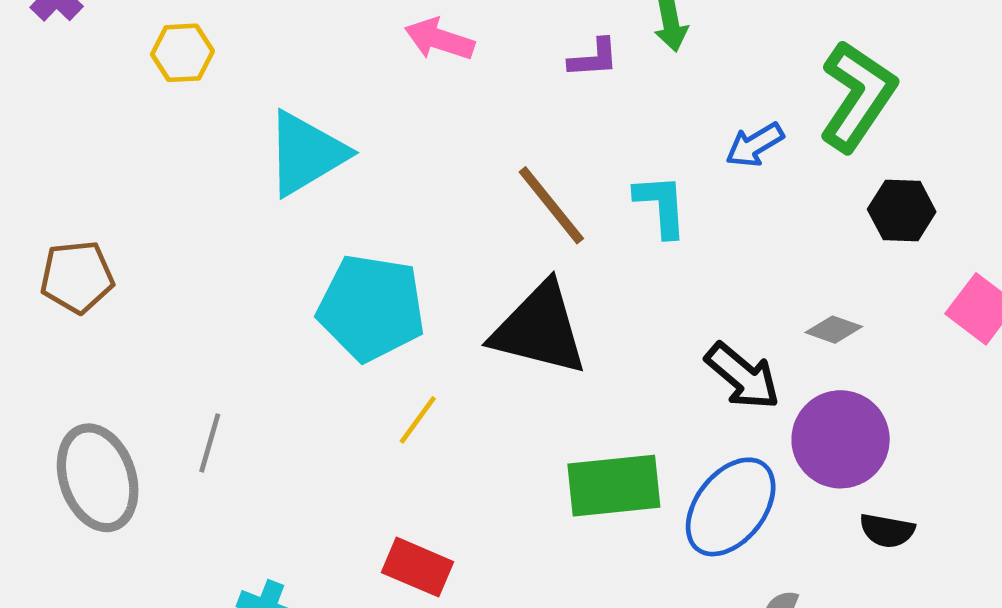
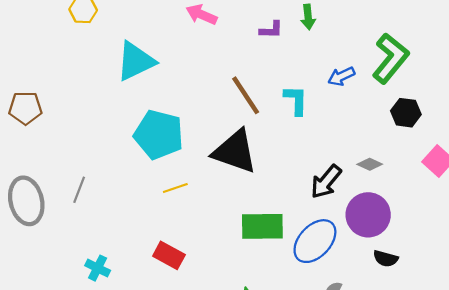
black arrow: (743, 376) -> (326, 182), turned 84
yellow line: (418, 420) -> (175, 188), turned 30

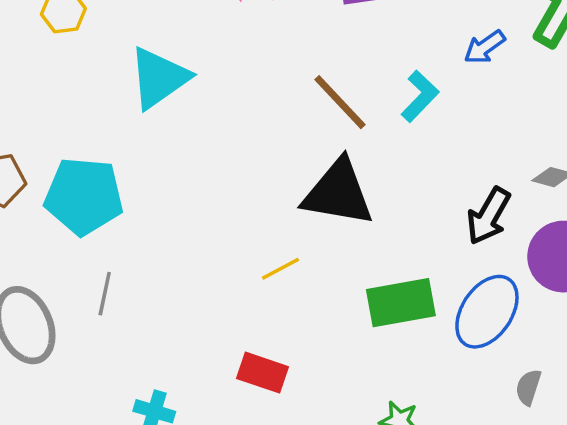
cyan L-shape: (296, 100) -> (420, 96), turned 52
cyan pentagon: (159, 135) -> (84, 196), moved
yellow line: (175, 188) -> (280, 269), moved

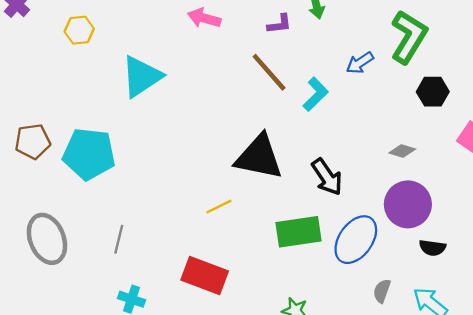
brown line: (340, 102) -> (269, 72), moved
black arrow: (488, 216) -> (327, 177), moved, turned -66
gray line: (105, 294) -> (119, 239), moved
red rectangle: (262, 373) -> (205, 276), size x1.4

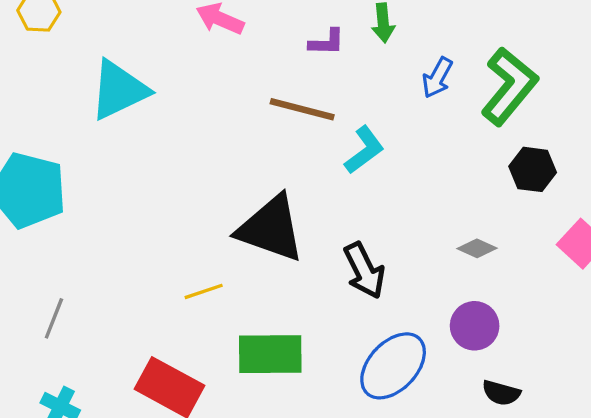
blue arrow: (360, 63) -> (437, 78), moved, turned -36
brown line: (269, 72) -> (302, 109), turned -42
purple circle: (408, 204) -> (475, 326), size x0.7
green rectangle: (298, 232) -> (270, 354), moved

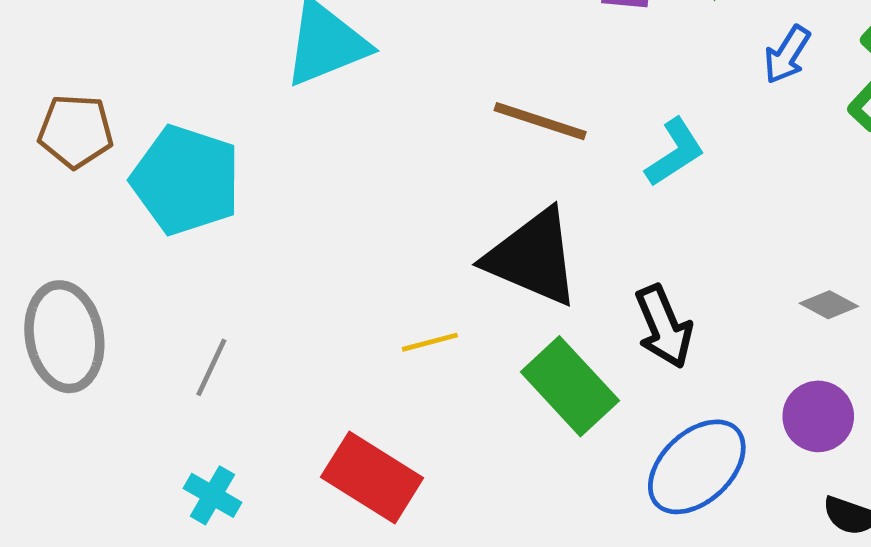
brown line: (302, 109) -> (540, 121), moved
green rectangle: (270, 354) -> (570, 386), moved, turned 44

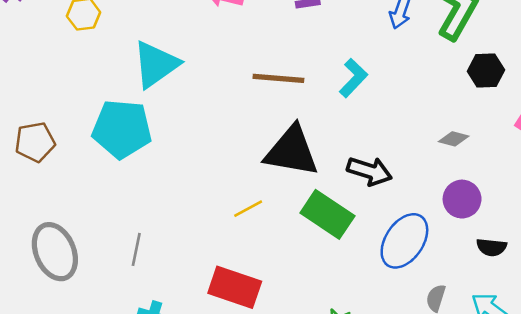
cyan pentagon: (186, 180) -> (122, 129), moved
black arrow: (664, 327) -> (369, 171), turned -36

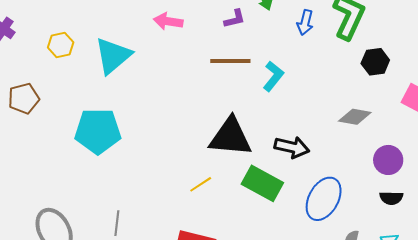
cyan triangle: (156, 64) -> (113, 56), moved
brown line: (278, 78) -> (230, 61), moved
gray diamond: (454, 139) -> (355, 117), size x1.4
brown pentagon: (35, 142) -> (24, 98), moved
purple circle: (462, 199) -> (388, 160), moved

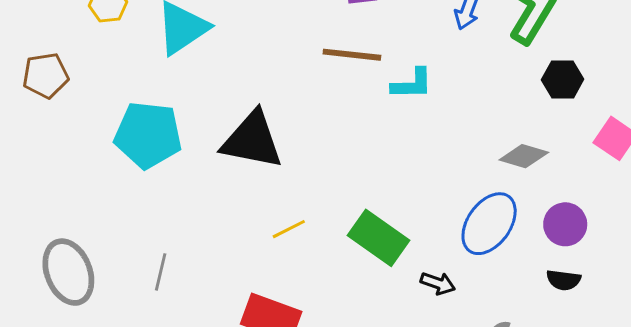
cyan L-shape: (273, 76) -> (412, 84), turned 44
black triangle: (230, 137) -> (252, 140), moved
black arrow: (292, 147) -> (438, 283), moved, size x0.7
blue ellipse: (324, 199) -> (489, 224), moved

